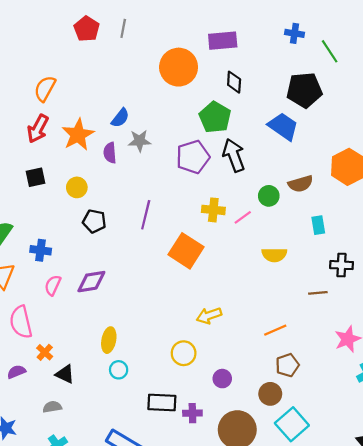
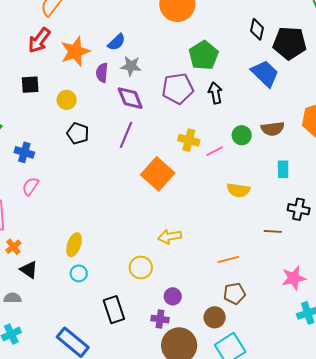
black diamond: (234, 82) -> (257, 29), moved
black arrow: (234, 155) -> (215, 93), size x0.7
purple diamond: (91, 282) -> (130, 98), moved, turned 68
black rectangle: (162, 403) -> (114, 310), turned 60
purple cross: (192, 413) -> (160, 319), moved

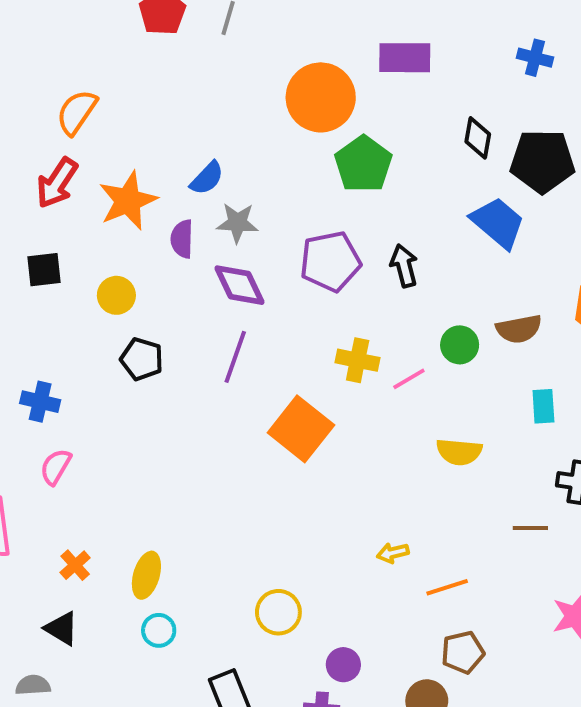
green pentagon: (204, 55) -> (363, 164), moved
yellow arrow: (170, 237) -> (393, 553), moved, size x0.7
orange cross: (13, 247) -> (75, 565), moved

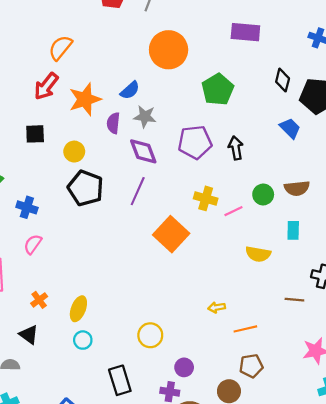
orange circle: (321, 97) -> (169, 50), moved
blue trapezoid: (498, 223) -> (290, 128), size x0.7
black pentagon: (142, 359) -> (86, 188), size x1.5
cyan rectangle: (543, 406) -> (293, 230), moved

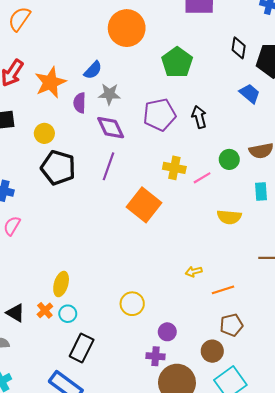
orange semicircle: (60, 48) -> (19, 19), moved
orange cross: (39, 300) -> (45, 310), moved
black rectangle: (120, 380) -> (82, 348), moved, turned 48

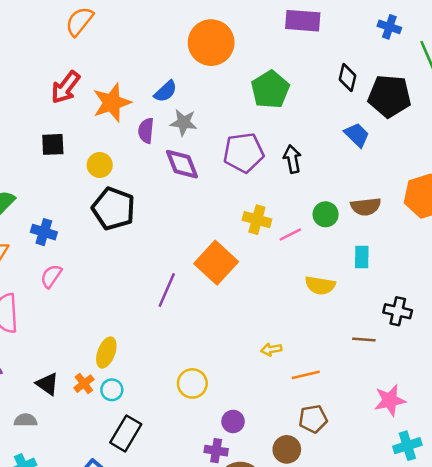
purple line: (108, 166) -> (167, 290), moved

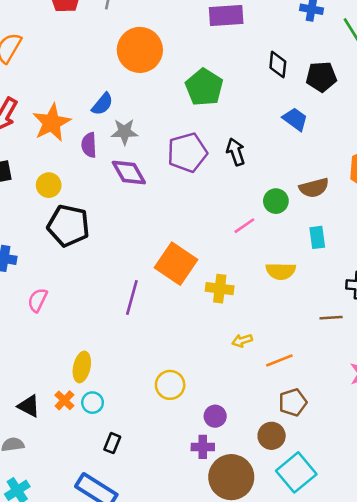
black pentagon: (389, 96) -> (321, 77), size x0.7
yellow cross: (257, 220) -> (220, 289), moved
pink semicircle: (51, 276) -> (38, 300), moved
black rectangle: (126, 433) -> (112, 443), size x0.6

